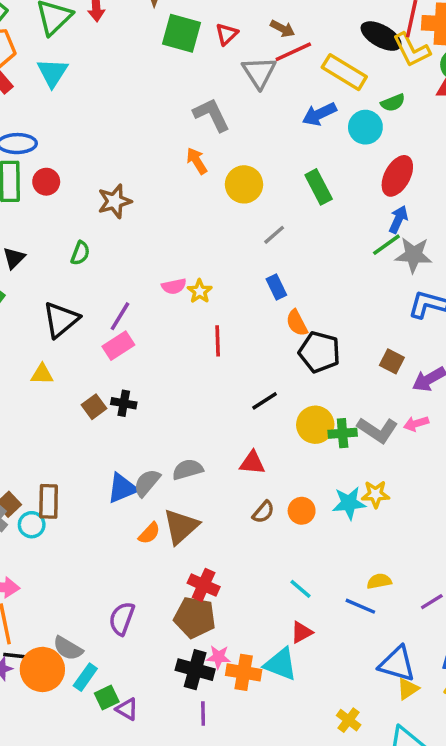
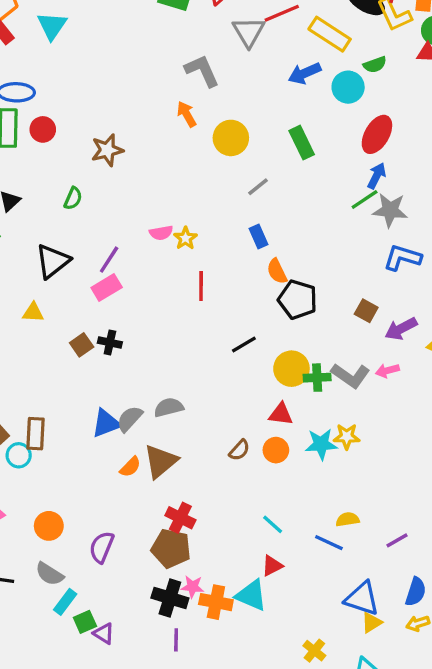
red triangle: (252, 463) -> (281, 414), moved
orange circle: (42, 669) -> (49, 526), moved, size x0.7

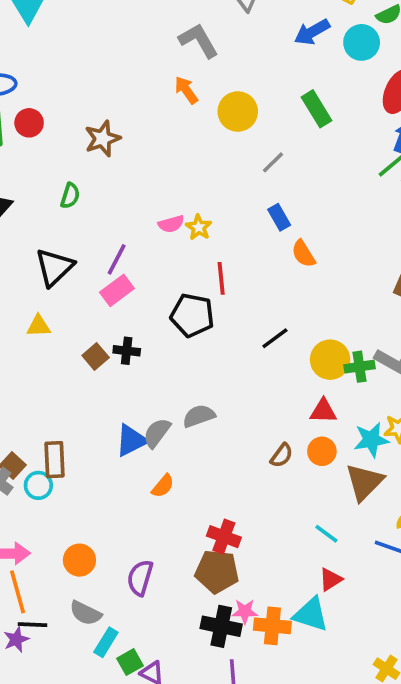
black pentagon: (298, 300) -> (192, 315), moved
brown triangle: (161, 461) -> (364, 482), moved

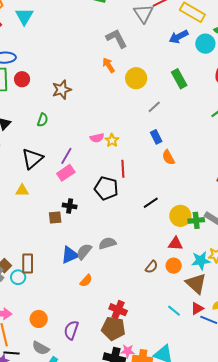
brown square: (96, 357) -> (55, 217), moved, turned 32
brown triangle: (364, 482) -> (196, 283), turned -35
red triangle: (331, 579) -> (197, 308), moved

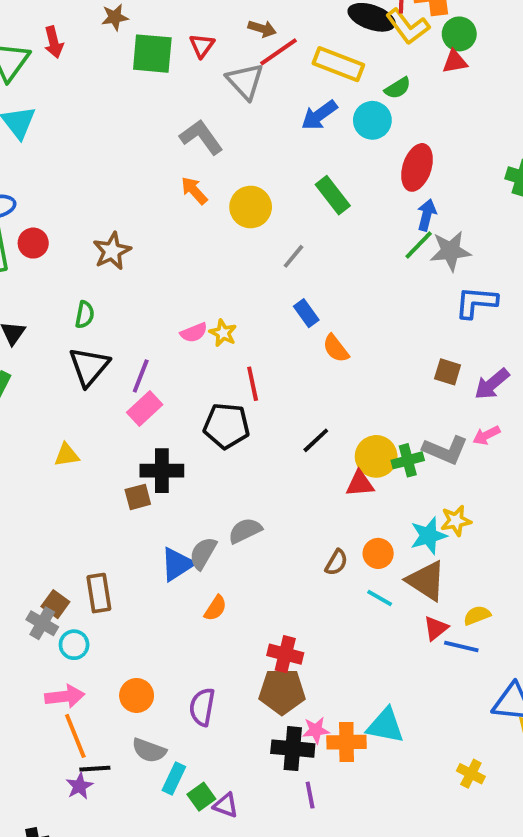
black triangle: (32, 159) -> (89, 367), moved
black cross: (70, 206) -> (162, 471), size x1.5
red triangle: (175, 244) -> (360, 484), moved
cyan circle: (18, 277) -> (74, 645), moved
cyan line: (174, 311) -> (380, 598), moved

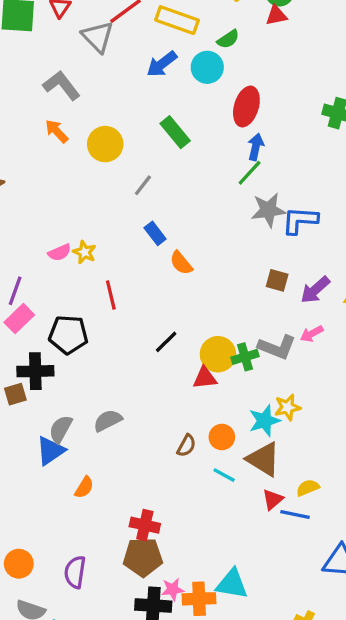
gray star: (450, 251) -> (268, 210), moved
black pentagon: (226, 426) -> (68, 335), moved
gray semicircle: (203, 553) -> (61, 429), moved

